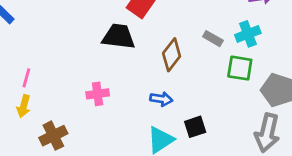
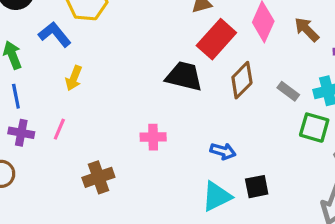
brown diamond: (172, 55) -> (242, 80), moved
pink line: (26, 78) -> (59, 129), moved
yellow arrow: (24, 106) -> (74, 78), moved

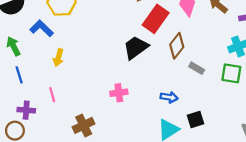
black trapezoid: (184, 76) -> (136, 48), turned -44
gray rectangle: (288, 91) -> (197, 68), moved
pink line: (59, 129) -> (52, 95), turned -32
purple cross: (21, 133) -> (26, 110), moved

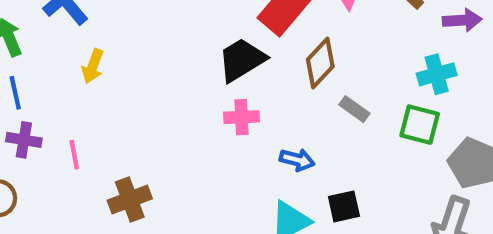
pink cross: (119, 93) -> (242, 117), moved
pink line: (52, 95) -> (74, 155), moved
purple cross: (26, 110) -> (24, 140), moved

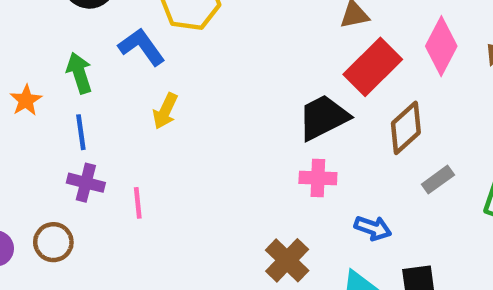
gray rectangle: (354, 109) -> (438, 180), turned -76
brown cross: (130, 200) -> (287, 260), moved, turned -30

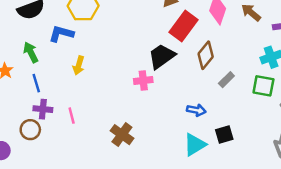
blue L-shape: (142, 47) -> (61, 34), turned -30
pink cross: (318, 178) -> (143, 80), moved
brown circle: (53, 242) -> (30, 130), moved
brown cross: (287, 260) -> (122, 135), moved

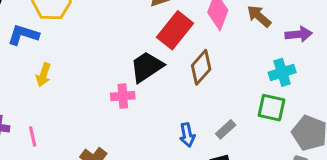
gray rectangle: (226, 80) -> (226, 129), moved
blue arrow: (196, 110) -> (187, 135), turned 66

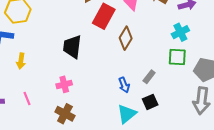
black trapezoid: (147, 67) -> (72, 47), moved, turned -40
pink cross: (123, 96) -> (64, 84), moved
pink line: (33, 136) -> (27, 99), moved

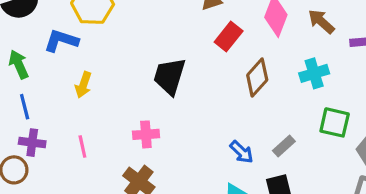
red rectangle: (104, 16) -> (229, 36), size x0.7
cyan cross: (180, 32) -> (314, 73), moved
blue arrow: (124, 85) -> (242, 152), turned -35

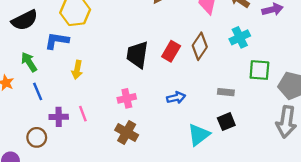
red rectangle: (229, 36) -> (171, 51), moved
purple cross: (32, 143) -> (59, 117), moved
gray rectangle: (284, 146) -> (226, 92), turned 56
blue arrow: (242, 152) -> (176, 98), moved, turned -48

